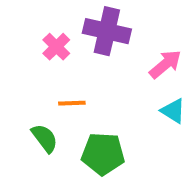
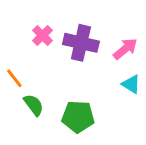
purple cross: (107, 31) -> (81, 43), moved
orange line: (72, 103) -> (14, 78), moved, turned 54

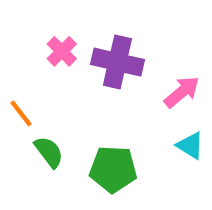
pink arrow: (125, 49) -> (182, 92), moved
cyan triangle: (131, 84) -> (190, 146), moved

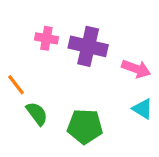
pink cross: (62, 51) -> (46, 38), turned -35
pink arrow: (182, 92) -> (136, 69), turned 60

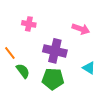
purple cross: (88, 46) -> (55, 51), moved
pink arrow: (136, 69) -> (81, 29), moved

